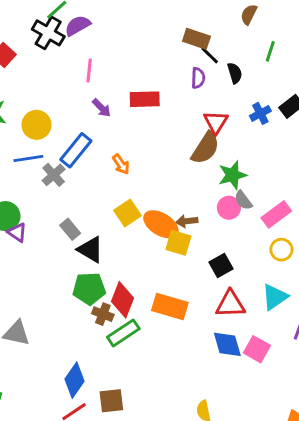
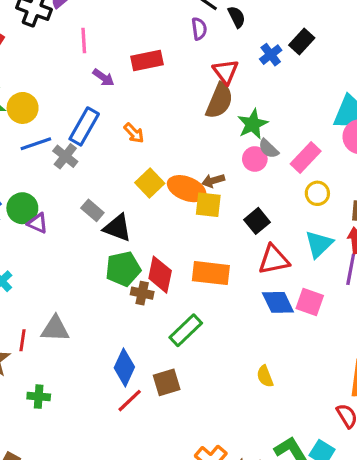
yellow circle: (37, 125) -> (23, 108), moved
green rectangle: (123, 333) -> (186, 330), moved

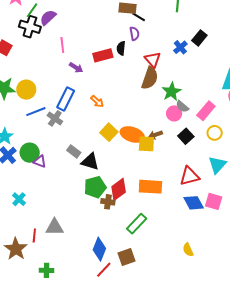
black semicircle: (237, 17) -> (121, 48), moved, turned -144
brown arrow: (213, 181) -> (155, 135), moved
black square: (257, 221) -> (186, 136), moved
red diamond: (160, 275) -> (119, 189), turned 45

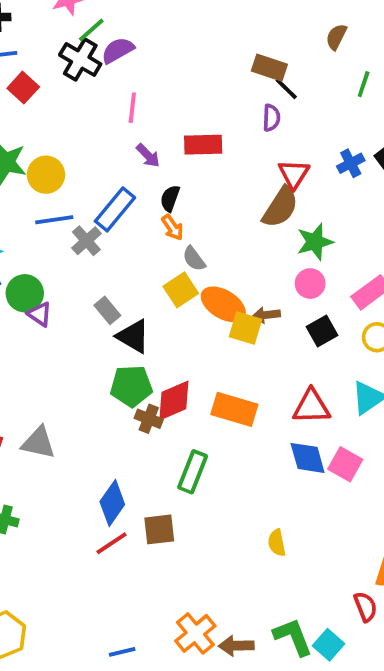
black semicircle: (121, 48) -> (170, 198), moved
gray semicircle: (182, 106) -> (194, 259), moved
green rectangle: (137, 224) -> (193, 472), turned -35

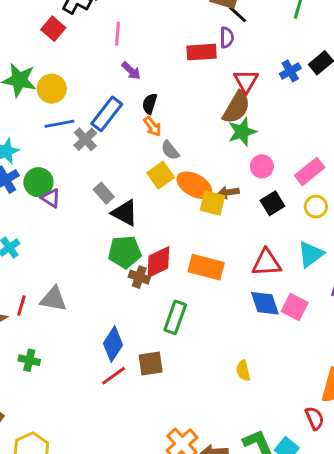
red square: (23, 88) -> (53, 29), moved
red rectangle: (203, 145) -> (202, 52), moved
green star: (315, 242) -> (242, 132), moved

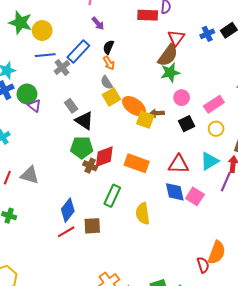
gray semicircle: (170, 150) -> (107, 83), moved
yellow semicircle: (243, 371) -> (143, 214), moved, size x1.5
red semicircle: (315, 418) -> (203, 265), moved

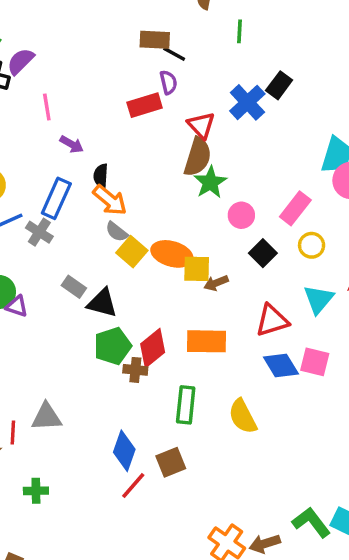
blue cross: (207, 34) -> (247, 102), size x1.5
orange arrow: (109, 63) -> (110, 200), size x1.5
brown arrow: (157, 113) -> (216, 283), moved

